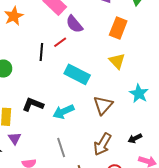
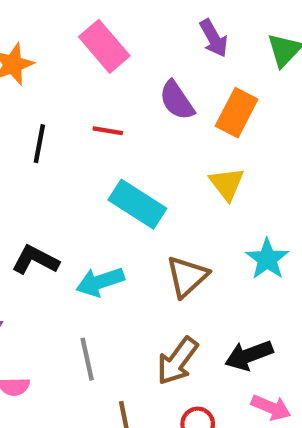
purple semicircle: (74, 24) -> (177, 100), moved
red line: (60, 42) -> (108, 131), turned 40
black line: (41, 52) -> (39, 144), moved
black arrow: (135, 138) -> (249, 355), size x1.5

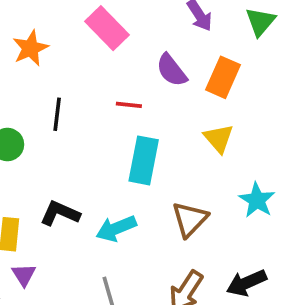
red line: (108, 131) -> (129, 105), moved
cyan rectangle: (137, 204) -> (144, 160), turned 72

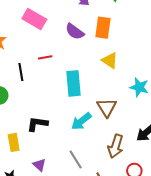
red line: (129, 105) -> (45, 57), moved
cyan arrow: (116, 228) -> (81, 121), moved
purple triangle: (24, 275) -> (39, 165), moved

